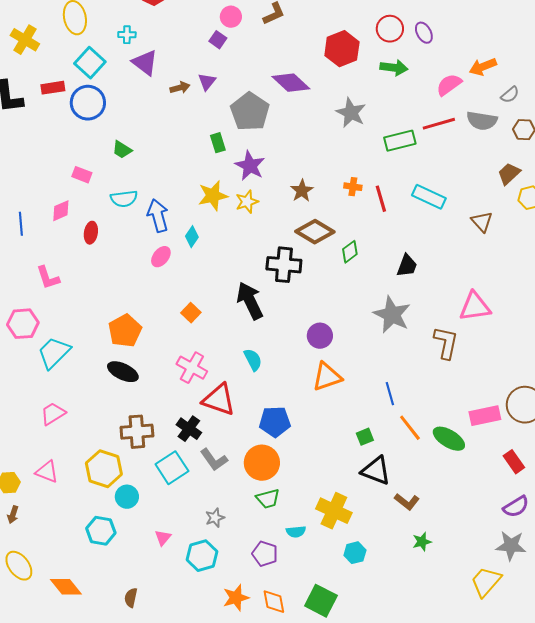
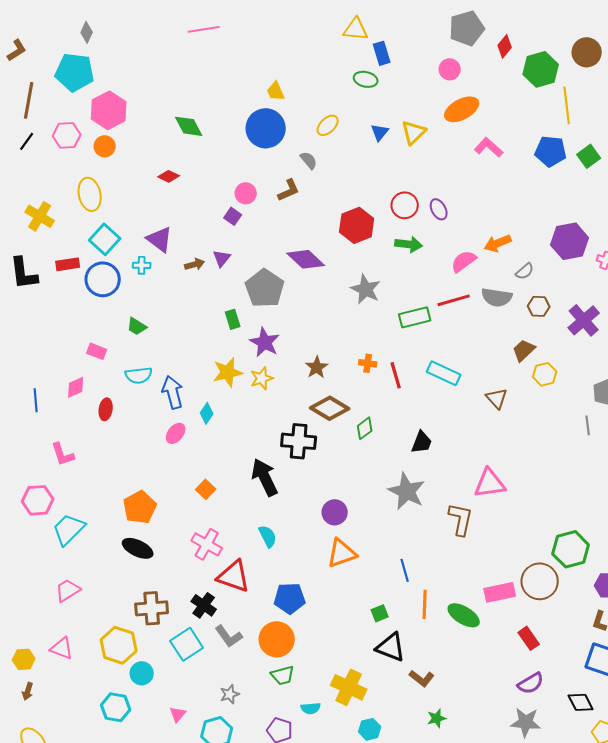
cyan cross: (127, 35) -> (142, 265), moved
orange line: (410, 428) -> (425, 604), turned 40

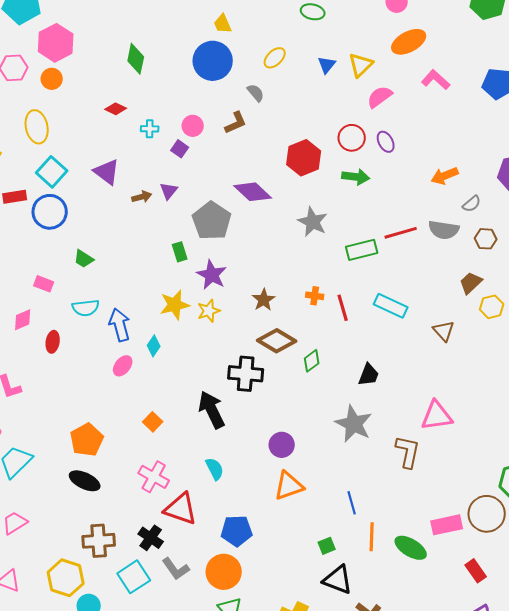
green diamond: (189, 126) -> (136, 59), turned 40
pink semicircle: (464, 261) -> (380, 97), moved
cyan cross: (142, 265) -> (150, 129), moved

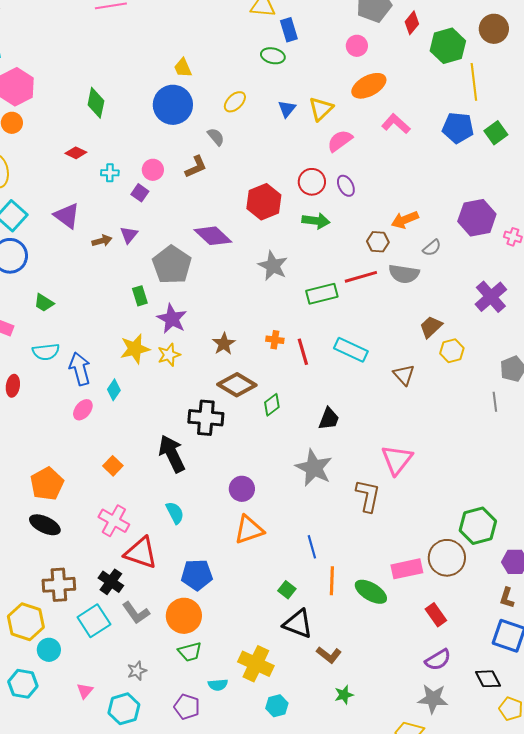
brown hexagon: (486, 239) -> (378, 242), moved
pink triangle: (437, 416) -> (397, 460), turned -44
green square: (327, 546) -> (287, 590), turned -30

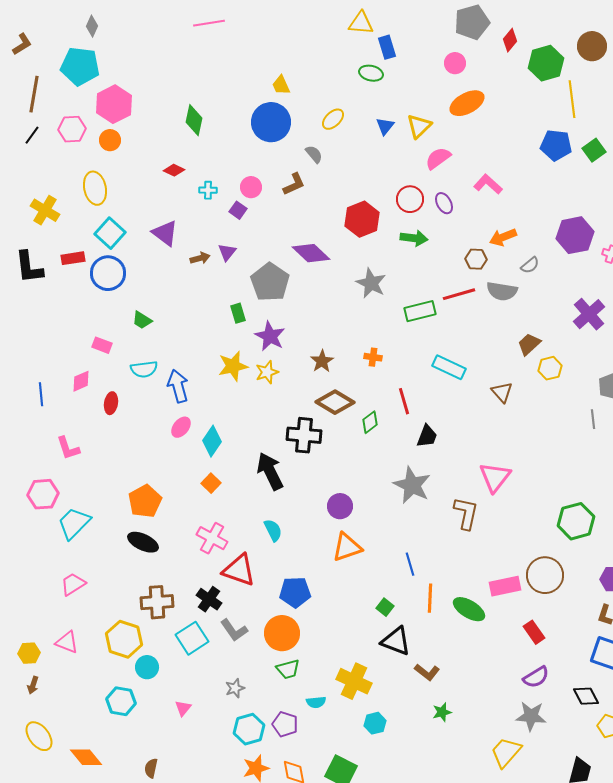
pink L-shape: (396, 124) -> (488, 184), moved
red line: (303, 352) -> (404, 401), moved
cyan diamond: (114, 390) -> (212, 441), moved, size x1.4
green hexagon: (478, 526) -> (576, 521), moved
cyan hexagon: (124, 709) -> (249, 729), moved

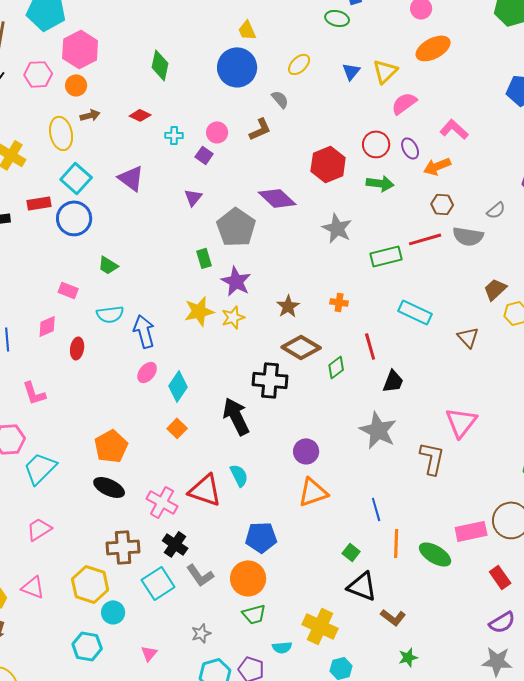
orange arrow: (503, 237) -> (437, 166), moved
brown arrow: (200, 258) -> (90, 115), moved
pink cross: (212, 538) -> (162, 502), moved
red triangle: (239, 570) -> (205, 490), moved

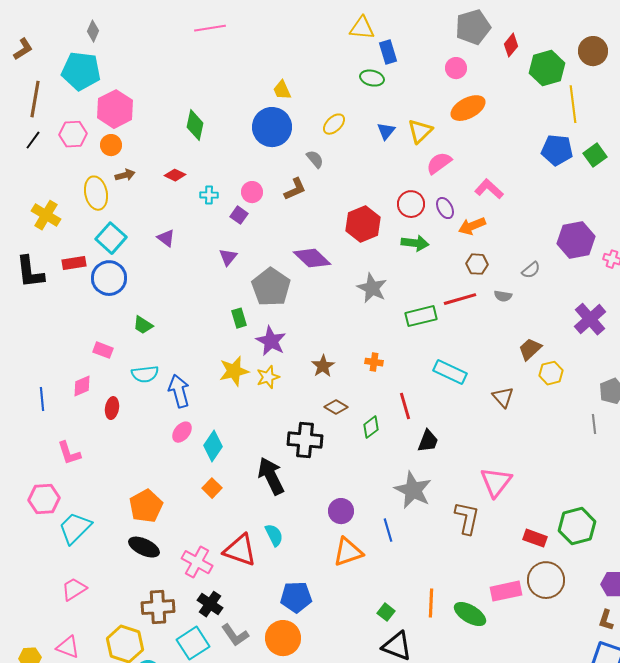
purple triangle: (131, 178) -> (166, 238), size x0.7
gray semicircle: (468, 236) -> (503, 296), size x0.6
brown diamond: (301, 347) -> (336, 407), size x0.6
blue line: (376, 509) -> (388, 530), moved
red rectangle: (500, 577) -> (535, 538), moved, turned -35

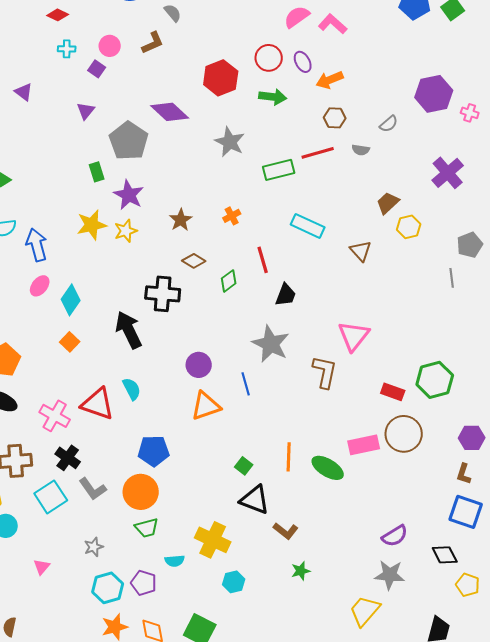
red diamond: (175, 175) -> (58, 15), moved
pink L-shape: (489, 189) -> (333, 24), moved
orange cross: (374, 362) -> (232, 216), turned -36

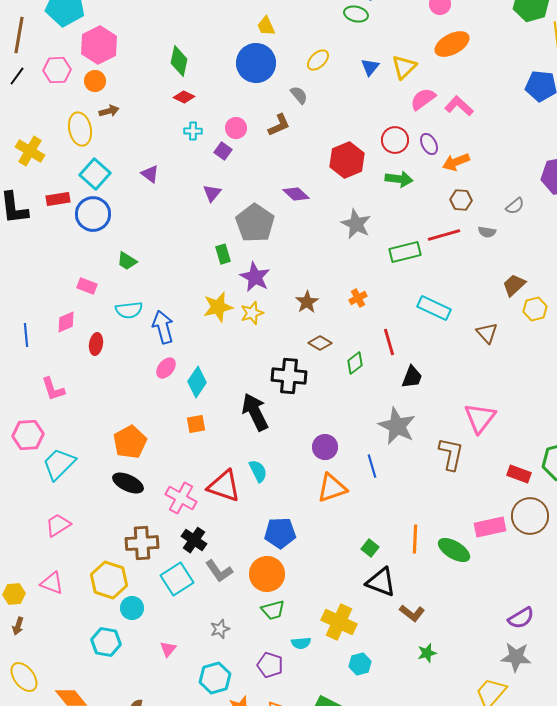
purple diamond: (170, 112) -> (296, 194), size x0.7
orange square: (70, 342) -> (196, 424), turned 36
cyan hexagon: (108, 588) -> (215, 678), moved

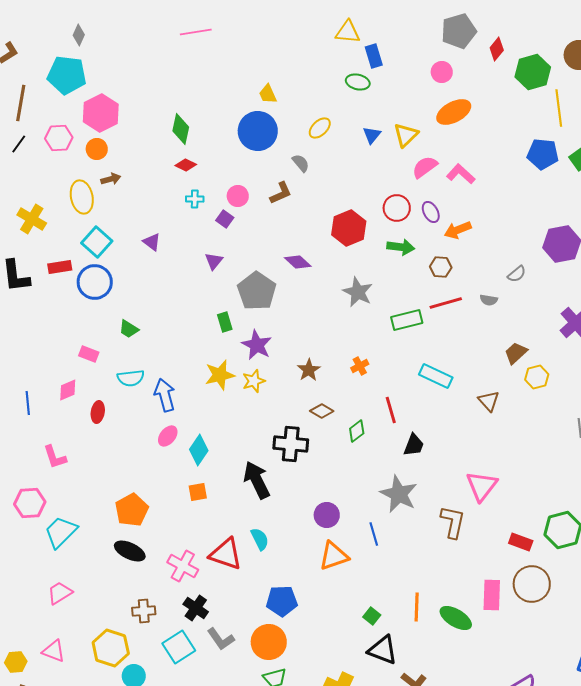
brown hexagon: (461, 200) -> (441, 267), moved
pink rectangle: (490, 527) -> (492, 595), turned -76
brown cross: (142, 543) -> (144, 611), size x0.7

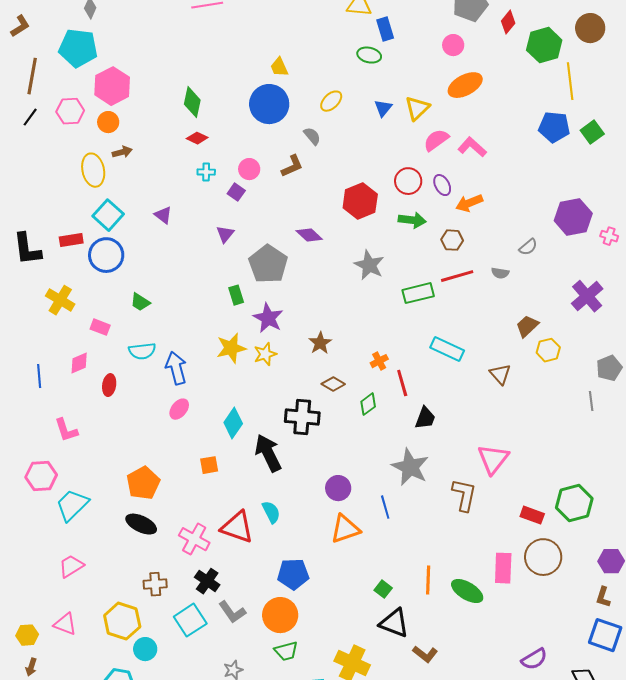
yellow cross: (32, 219) -> (60, 300), moved
orange cross: (360, 366) -> (379, 361), moved
cyan diamond: (199, 450) -> (233, 423), moved

